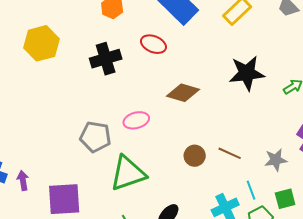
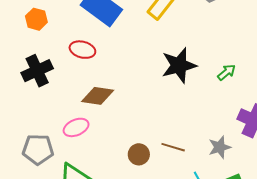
brown diamond: (183, 93) -> (98, 96), moved

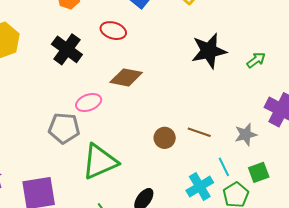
black cross: (37, 71) -> (67, 49), turned -32
pink ellipse: (76, 127) -> (89, 102), moved

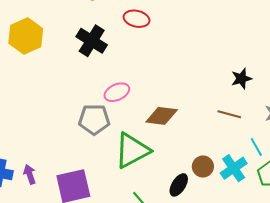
black star: (209, 51) -> (241, 79), moved, size x0.6
brown diamond: (126, 77) -> (162, 116), moved
brown circle: (165, 138) -> (203, 167), moved

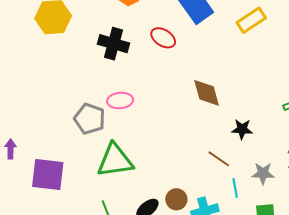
black cross: (92, 41) -> (113, 44), turned -36
brown diamond: (162, 116) -> (207, 93), moved, turned 48
cyan line: (256, 147) -> (235, 188), moved

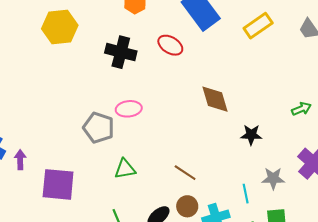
brown line: (219, 159) -> (185, 173), moved
green triangle: (115, 161) -> (125, 169), size x0.6

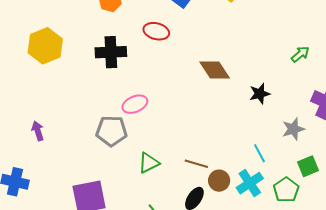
purple arrow: (20, 160) -> (38, 131), moved
brown line: (185, 173) -> (196, 164), moved
cyan line: (246, 194) -> (259, 153), moved

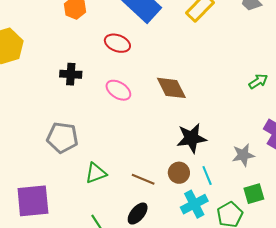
black cross: (111, 52) -> (71, 74), moved, size x0.7
black star: (260, 94) -> (191, 138), moved, size x1.4
pink ellipse: (135, 104) -> (118, 90), moved, turned 50
brown circle: (219, 181) -> (179, 173), moved

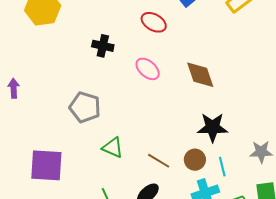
green triangle: (96, 173) -> (113, 148), turned 35

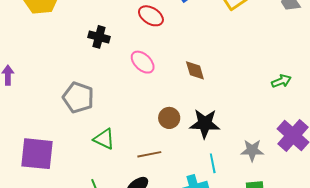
brown diamond: (200, 75) -> (195, 70), size x0.7
brown circle: (195, 160) -> (169, 118), moved
brown line: (159, 161) -> (149, 154), turned -45

